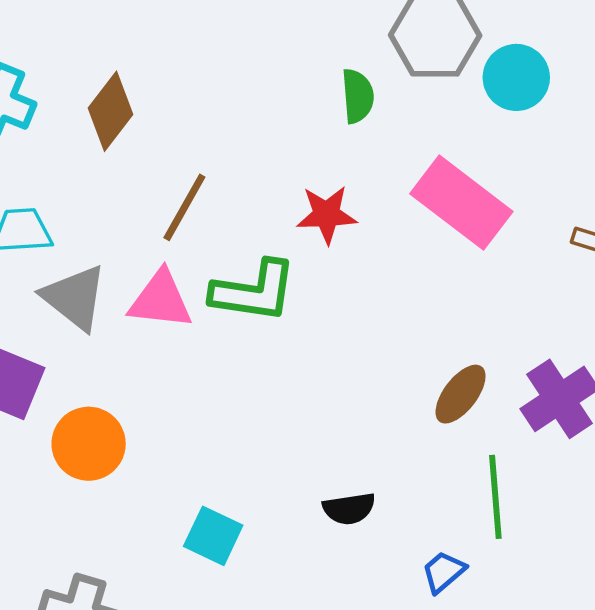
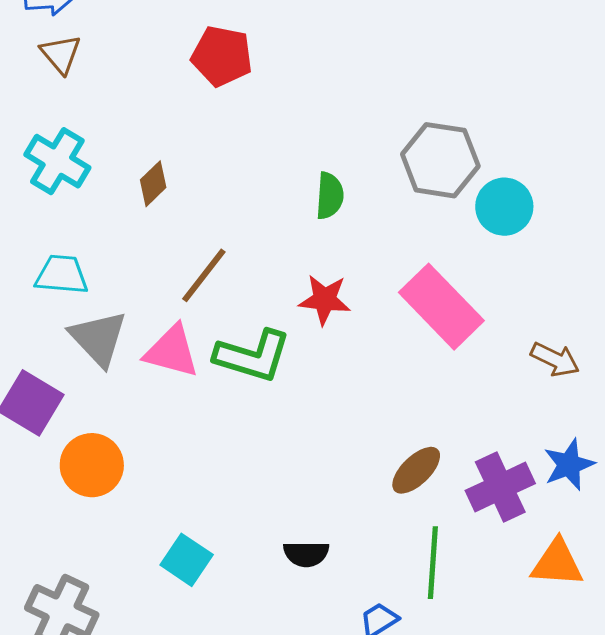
green semicircle: (358, 96) -> (330, 196), moved
brown diamond: (111, 111) -> (153, 184), size x0.7

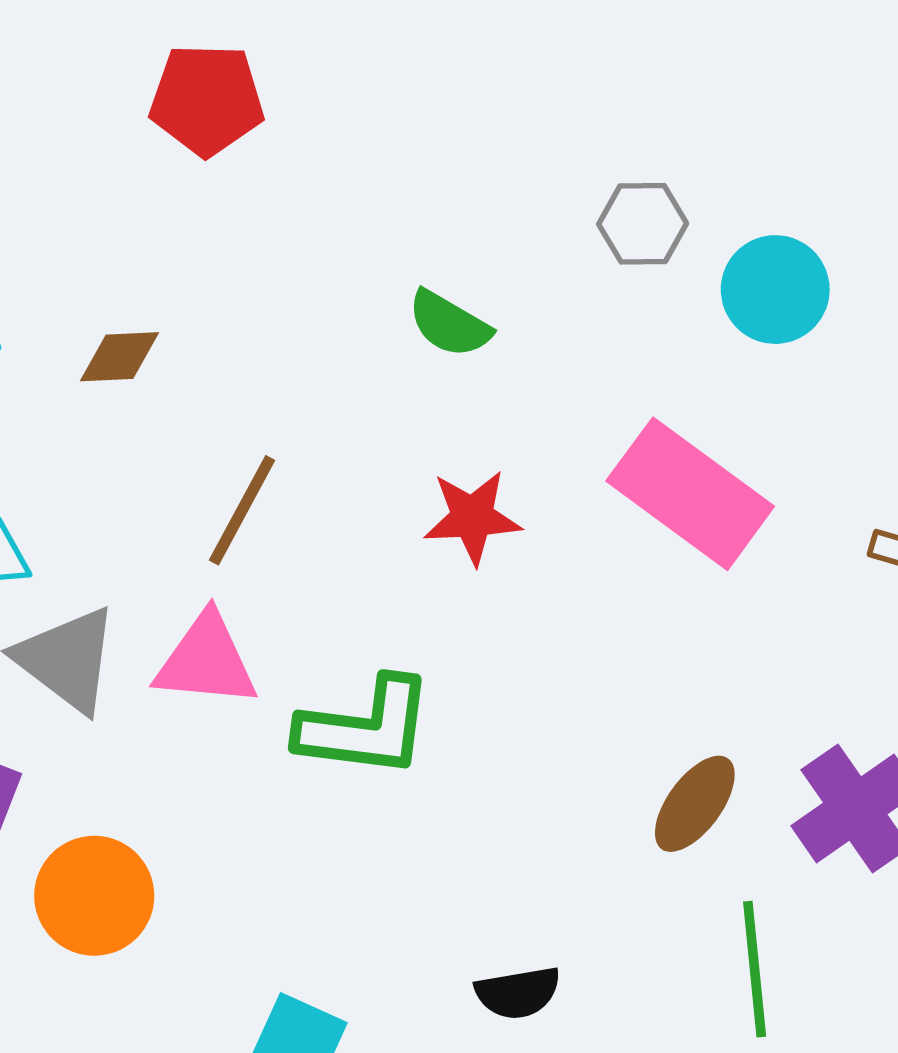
gray hexagon: (440, 160) -> (643, 224), size x0.6
brown diamond: (153, 184) -> (119, 357), turned 51
green semicircle: (330, 196) -> (449, 324), turned 126
green L-shape: (253, 356) -> (365, 728), moved

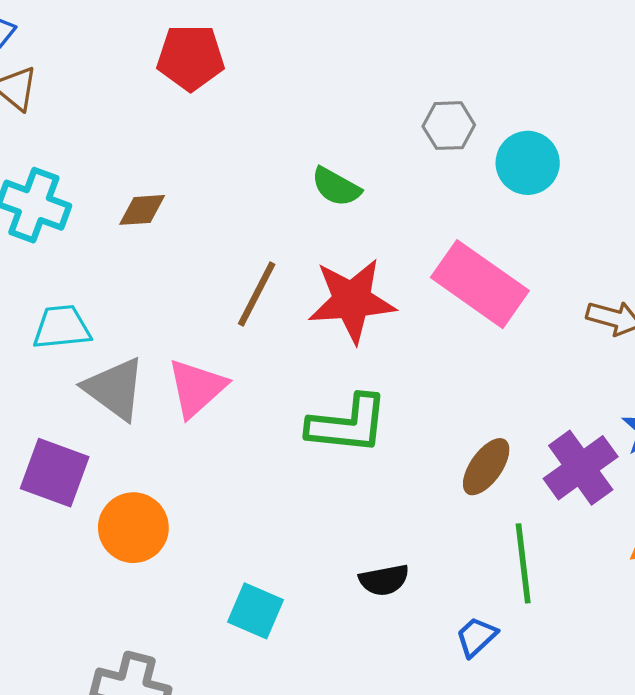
brown line: (242, 510) -> (257, 294), moved
red star: (472, 517) -> (352, 300), size x1.5
pink triangle: (206, 661) -> (197, 388), turned -46
green L-shape: (365, 728) -> (348, 424), moved

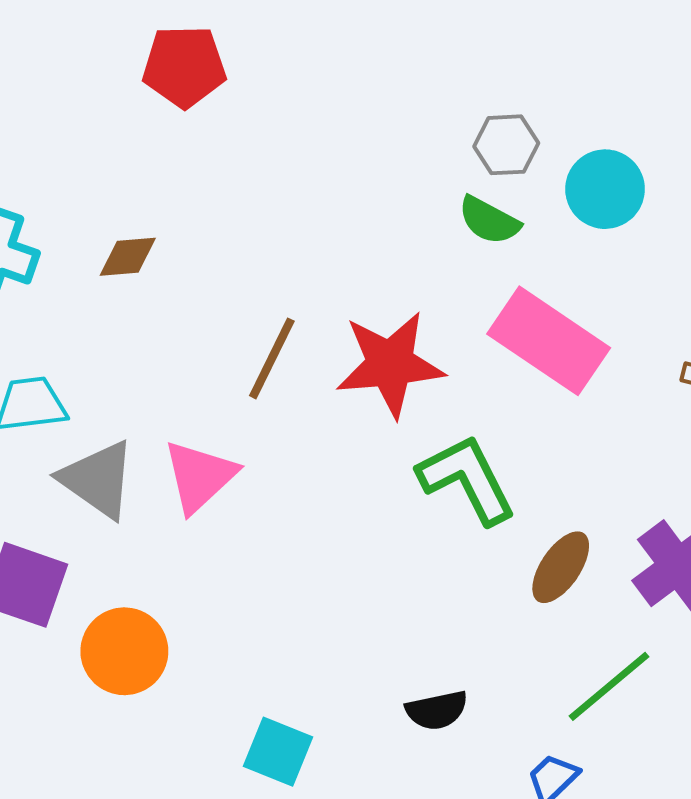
green semicircle: (336, 187) -> (489, 220), moved
green L-shape: (348, 424) -> (467, 479), moved, turned -122
green line: (523, 563) -> (609, 686), turned 58

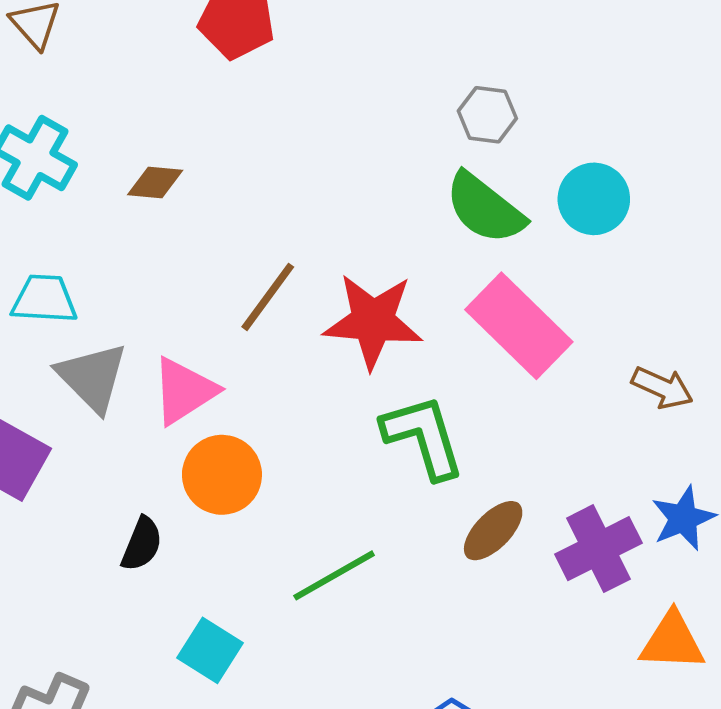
gray hexagon: (506, 145) -> (487, 115), moved
green semicircle: (489, 220) -> (485, 208), size x1.5
orange circle: (124, 651) -> (222, 475), moved
green line: (609, 686) -> (334, 575), moved
black semicircle: (437, 710) -> (142, 544), moved, turned -66

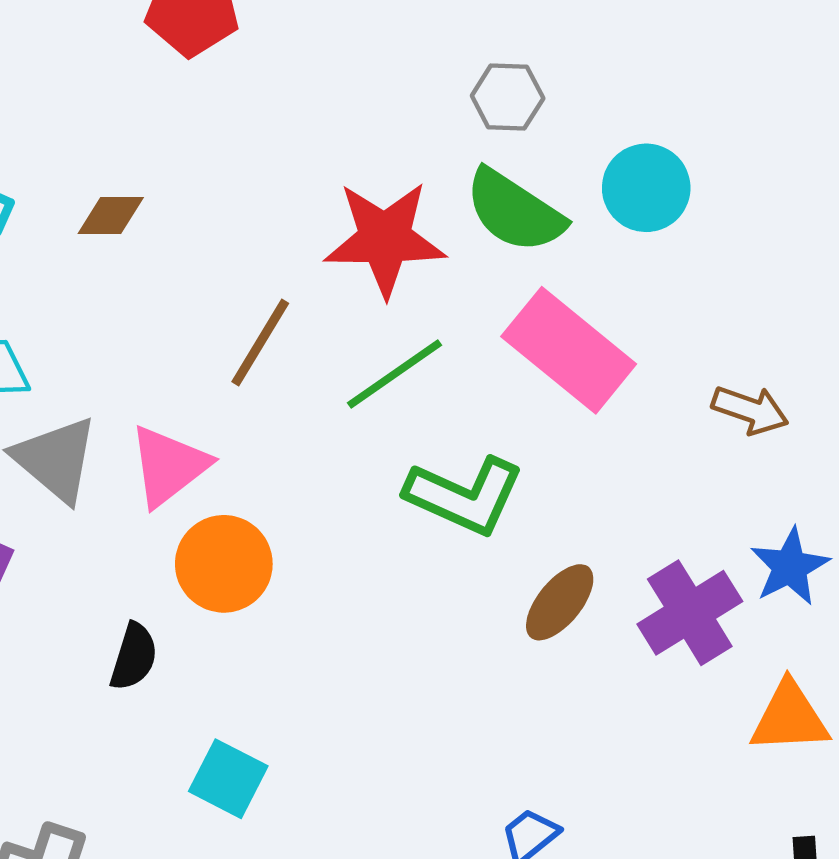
red star: (373, 321) -> (385, 239), moved
green L-shape: (423, 437) -> (464, 496), turned 136
green line: (334, 575) -> (394, 374), moved

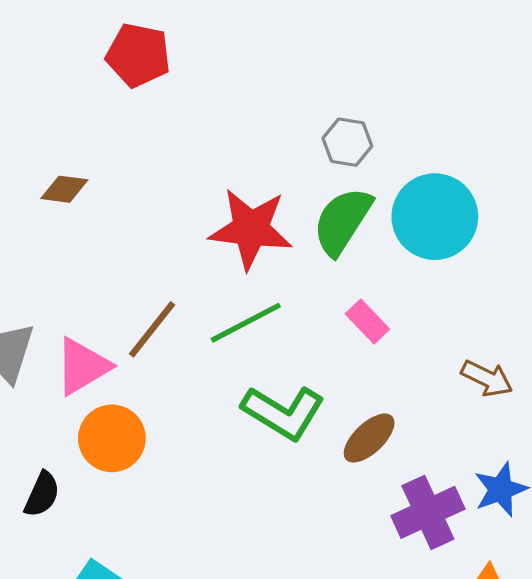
cyan circle: (646, 188) -> (435, 217), size x1.4
green semicircle: (515, 211) -> (342, 221), turned 82
brown line: (260, 342) -> (152, 329), moved
pink rectangle: (569, 350) -> (367, 322), size x0.5
brown ellipse: (560, 602) -> (369, 438), moved

